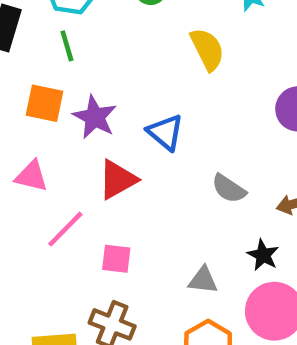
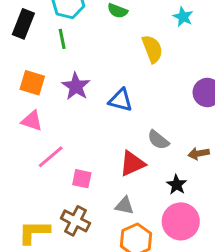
orange square: (44, 103) -> (32, 83), moved
blue triangle: (165, 132) -> (121, 100), turned -30
red triangle: (118, 180) -> (132, 164), moved
gray triangle: (203, 280) -> (124, 206), moved

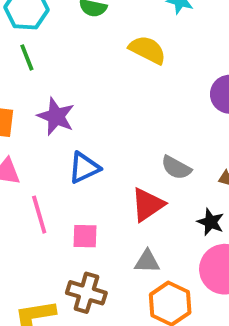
yellow semicircle: (152, 49) -> (147, 50), turned -32
blue triangle: (121, 100) -> (84, 168), moved, turned -30
pink line: (51, 157) -> (39, 215), turned -56

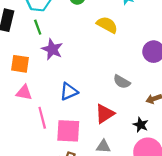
purple star: (56, 116) -> (52, 49), moved
gray semicircle: (176, 168) -> (122, 82), moved
pink square: (85, 236) -> (68, 131), size x1.6

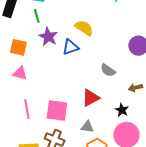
yellow semicircle: (107, 25) -> (84, 28), moved
blue triangle: (69, 91) -> (70, 47), moved
pink line: (42, 118) -> (27, 109), moved

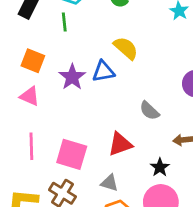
purple star: (48, 37) -> (72, 77), moved

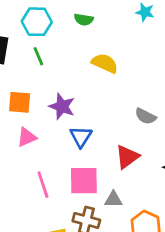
blue triangle: (103, 71) -> (81, 137), moved, turned -30
pink triangle: (30, 96) -> (27, 137), turned -30
gray triangle: (109, 183) -> (113, 199), moved

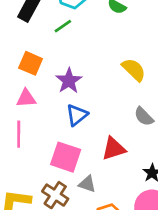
green line: (38, 56) -> (63, 26), turned 60
yellow semicircle: (105, 63) -> (134, 70), moved
pink line: (43, 185) -> (19, 134), moved

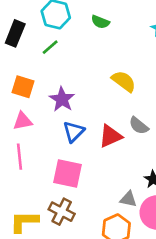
red triangle: (114, 149) -> (110, 136), moved
gray triangle: (87, 184) -> (128, 199), moved

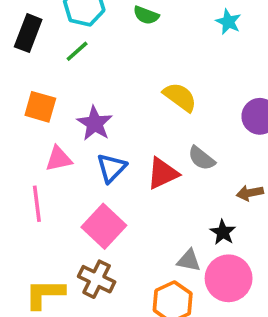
pink triangle: (23, 121) -> (59, 159), moved
pink square: (68, 174) -> (104, 226), turned 32

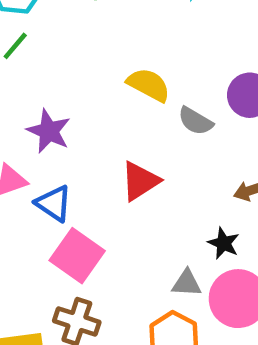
gray semicircle: (202, 158) -> (195, 121), moved
blue triangle: (111, 168) -> (54, 203), moved, turned -32

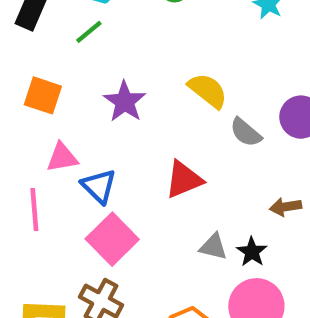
purple star: (49, 131) -> (125, 102), moved
gray triangle: (187, 283) -> (213, 247), moved

